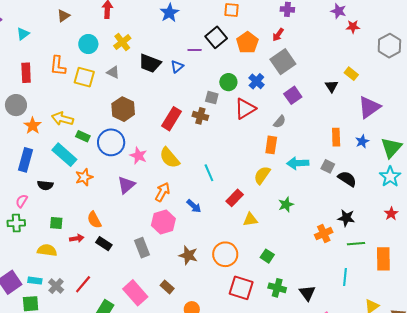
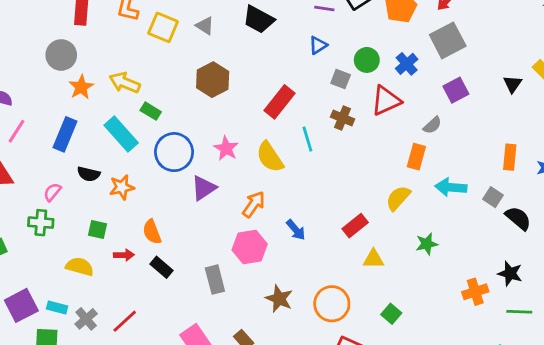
blue triangle: (177, 67) -> (318, 45), moved
brown cross: (200, 116) -> (343, 118), moved
blue circle: (111, 142) -> (174, 152), moved
cyan line: (209, 173) -> (307, 139), moved
orange star: (84, 177) -> (122, 187), moved

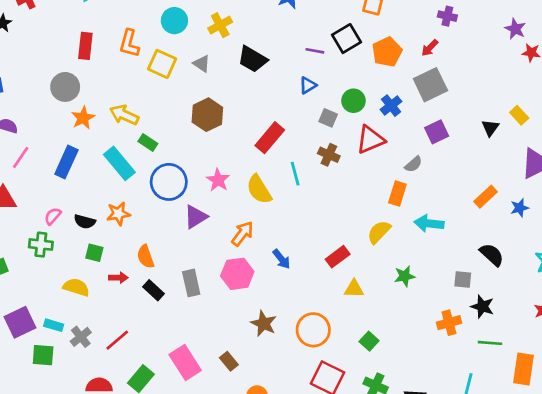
orange rectangle: (510, 157) -> (486, 197), turned 40
black semicircle: (89, 174) -> (85, 222), moved
gray square: (493, 197) -> (463, 280), moved, turned -30
gray rectangle: (215, 280) -> (191, 283), moved

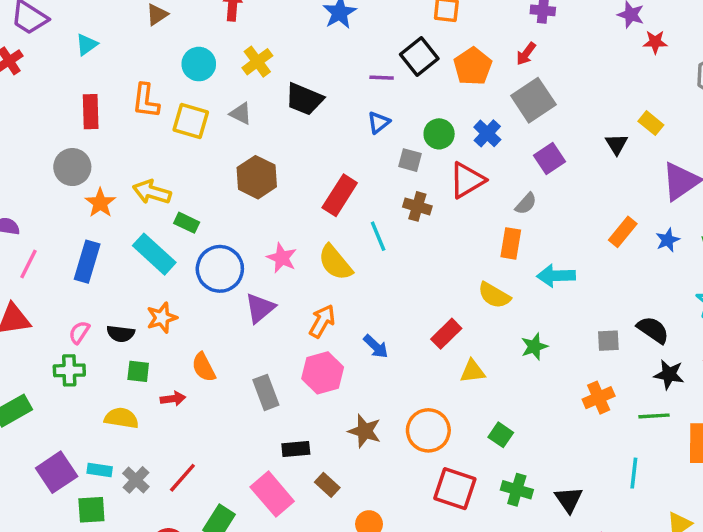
yellow semicircle: (379, 232) -> (494, 295), turned -95
black semicircle: (492, 255) -> (653, 330), moved
black rectangle: (154, 290) -> (296, 449), moved, turned -40
black star: (482, 307) -> (669, 374), moved

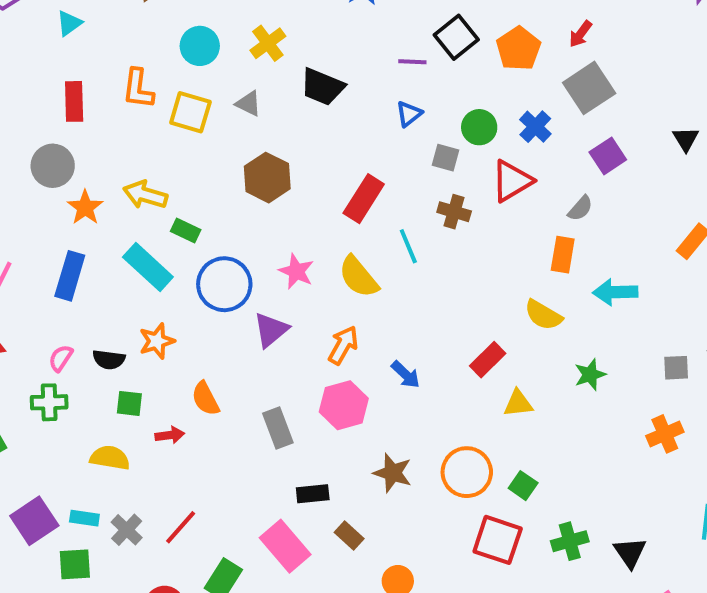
green square: (501, 435) -> (523, 486), moved
green cross: (517, 490) -> (570, 541), turned -32

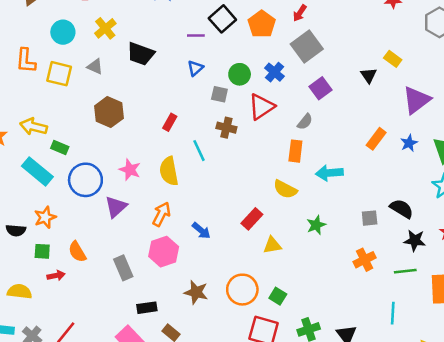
red rectangle: (364, 199) -> (170, 122), size x0.6
yellow semicircle: (359, 277) -> (169, 171), turned 32
green square: (129, 403) -> (42, 251), moved

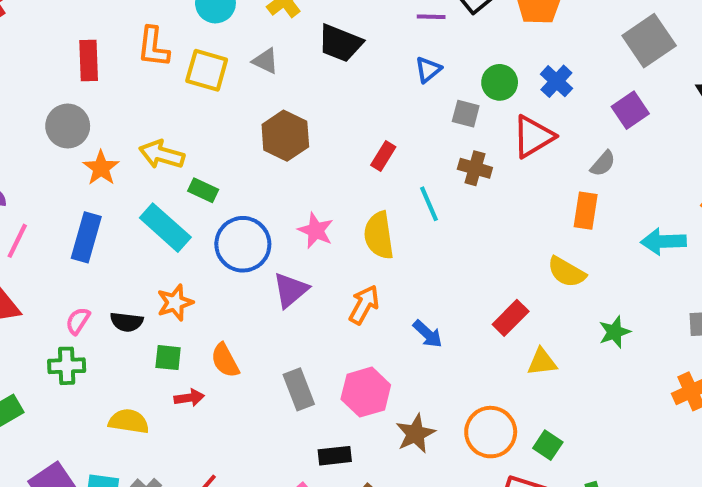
gray square: (307, 46) -> (649, 41), moved
cyan arrow: (329, 173) -> (663, 242), moved
pink hexagon: (164, 252) -> (366, 392), moved
brown star: (196, 292) -> (415, 434), turned 30

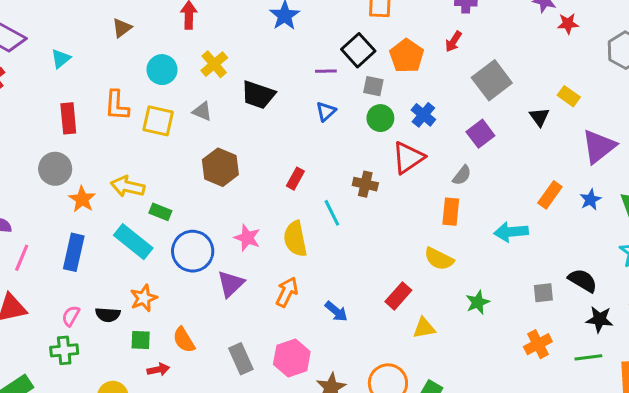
gray square: (466, 114) -> (373, 86), moved

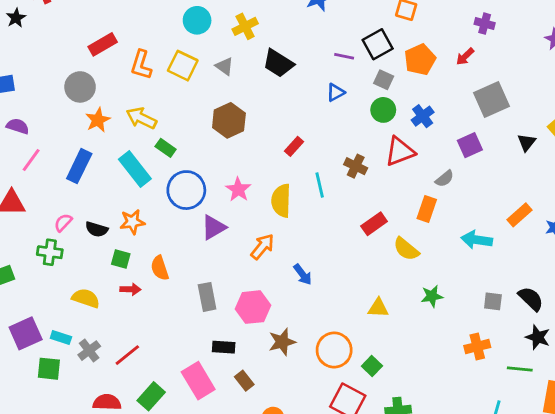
orange L-shape: (117, 105) -> (141, 65), moved
red rectangle: (68, 118) -> (103, 44), turned 52
red rectangle: (398, 296) -> (374, 224), moved

